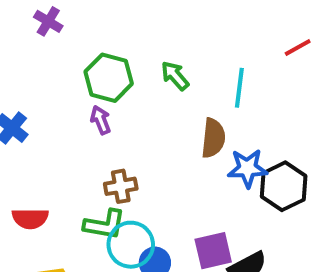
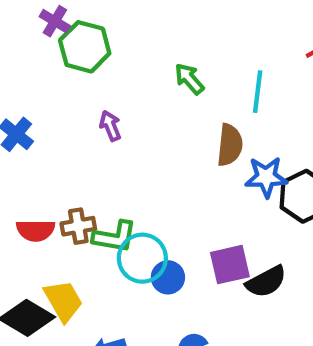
green hexagon: (109, 78) -> (85, 47), moved
brown cross: (121, 186) -> (78, 226), moved

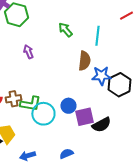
blue circle: (168, 277) -> (68, 106), moved

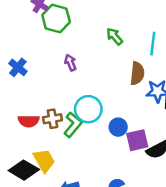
green L-shape: (30, 104) -> (73, 125), turned -60
cyan circle: (43, 114) -> (88, 109), moved

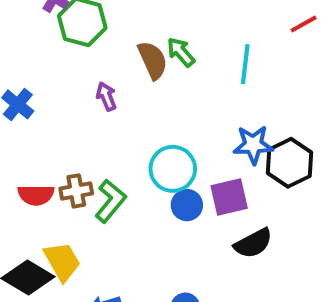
brown semicircle: (137, 73) -> (153, 60), moved, turned -30
cyan circle: (88, 109) -> (173, 169), moved
purple square: (137, 140) -> (229, 197), moved

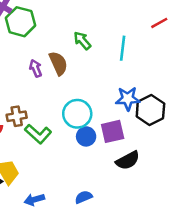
brown semicircle: (153, 60) -> (58, 63), moved
brown cross: (76, 191) -> (17, 116), moved
green L-shape: (110, 201) -> (38, 134), turned 92

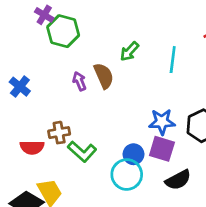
green arrow: (82, 41) -> (129, 51), turned -96
blue star: (128, 99) -> (162, 122), moved
cyan circle: (77, 114) -> (127, 175), moved
purple square: (113, 131) -> (162, 149), turned 30

